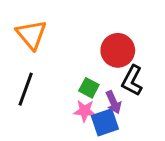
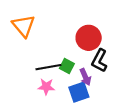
black line: (26, 89) -> (48, 67), moved, turned 60
pink star: (85, 111) -> (46, 87), moved

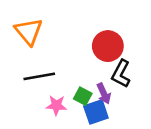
green square: (67, 66) -> (83, 96), moved
black line: (48, 67) -> (39, 76), moved

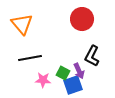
red circle: (108, 46) -> (82, 19), moved

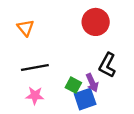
orange triangle: (22, 24) -> (26, 28), size x0.7
pink star: (43, 80) -> (35, 96), moved

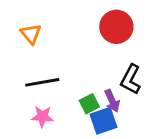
green square: (73, 85) -> (89, 104), turned 35

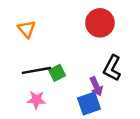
green square: (89, 104) -> (57, 73), moved

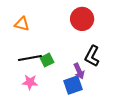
orange triangle: (27, 29) -> (22, 24), turned -35

